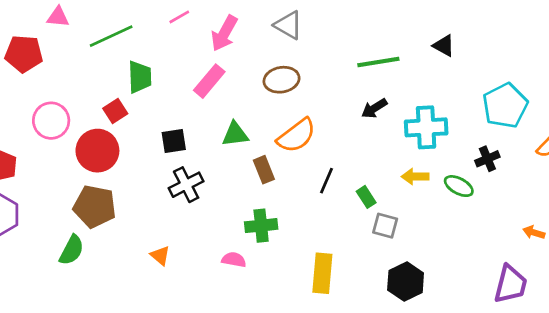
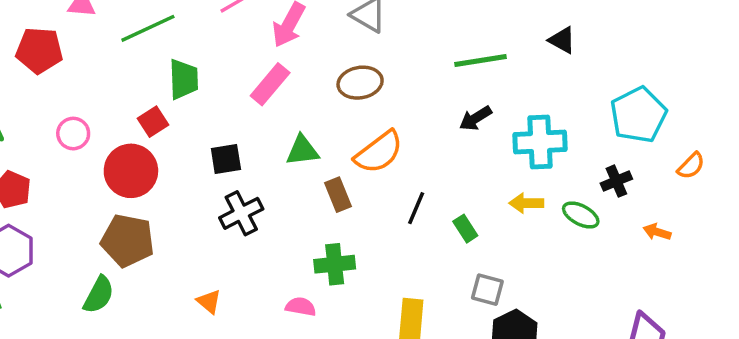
pink circle: (51, 121) -> (73, 134), size x0.7
gray square: (385, 226) -> (487, 290), moved
orange arrow: (534, 232) -> (657, 232), moved

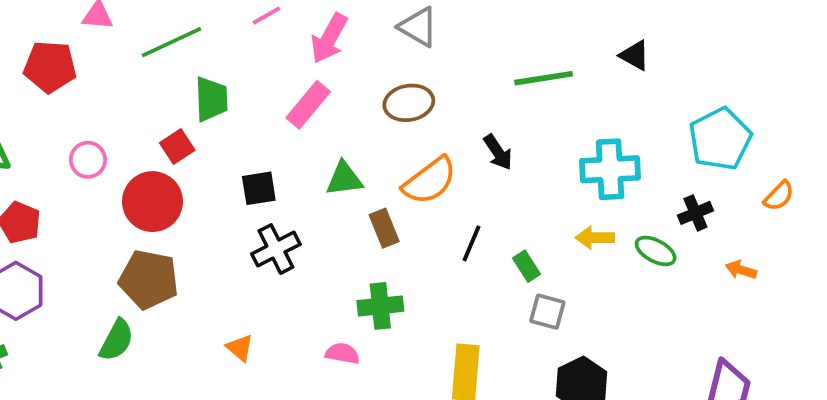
black arrow: (475, 118) -> (498, 152), moved, turned -92
gray square: (487, 290) -> (547, 312), moved

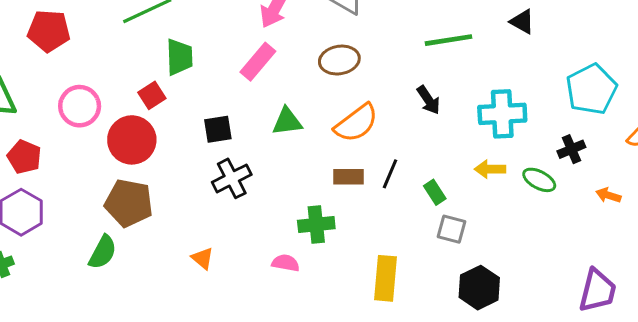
black arrow: (498, 152) -> (429, 100), moved
pink circle: (88, 160) -> (80, 106), size x1.4
brown rectangle: (384, 228) -> (349, 177), moved, turned -68

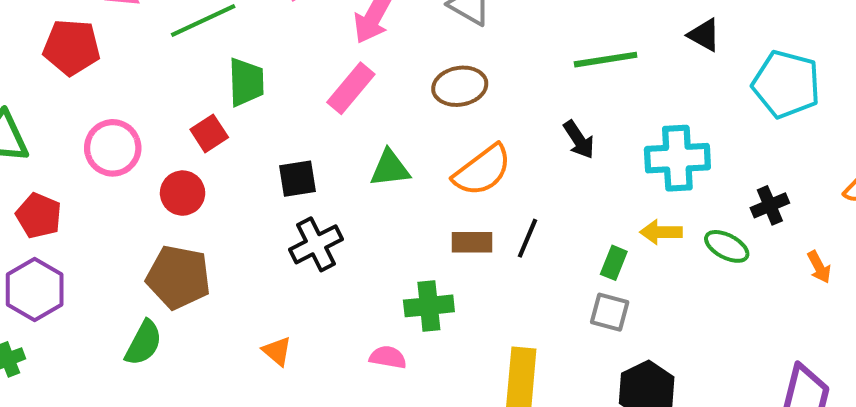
cyan pentagon: (591, 89) -> (786, 84), moved, turned -30
red circle: (132, 140) -> (183, 193), size x0.7
green rectangle: (435, 192) -> (614, 263), moved, turned 55
orange arrow: (608, 195) -> (819, 267), turned -135

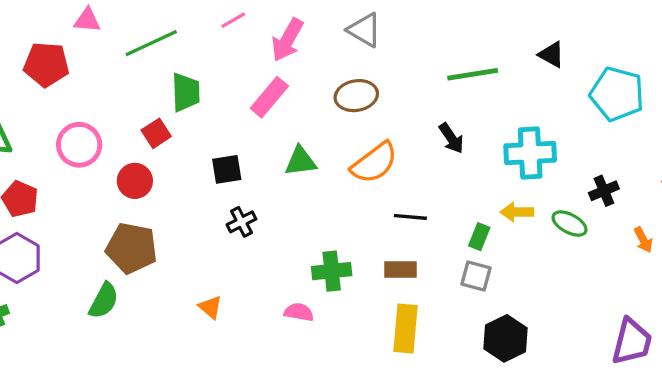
black line: (528, 238) -> (410, 217), turned 72
brown rectangle: (472, 242) -> (401, 269), moved
black cross: (316, 244) -> (241, 222), size x0.7

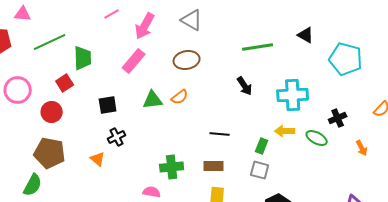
green line: (151, 43) -> (50, 42), moved
orange semicircle: (374, 163) -> (180, 97), moved, size x0.6
orange triangle: (210, 307) -> (98, 159), moved

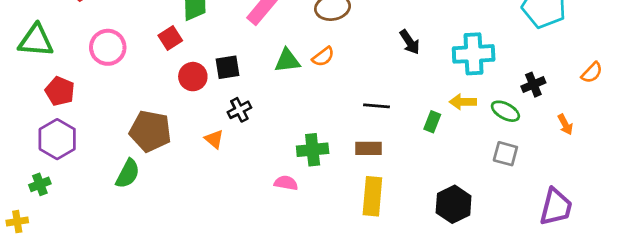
red circle: (52, 112) -> (193, 77), moved
gray square: (260, 170) -> (505, 154), moved

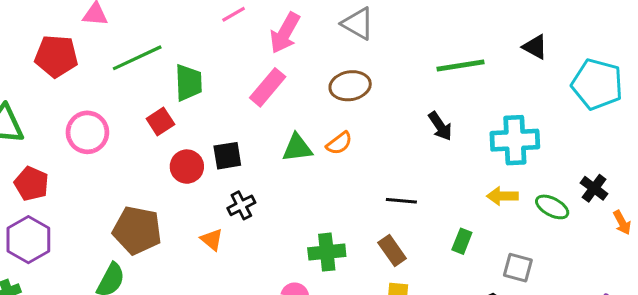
black cross: (533, 85) -> (594, 188), moved, turned -30
green rectangle: (432, 122) -> (462, 241), moved
brown rectangle: (368, 148) -> (392, 250), turned 55
gray square: (505, 154) -> (518, 268), moved

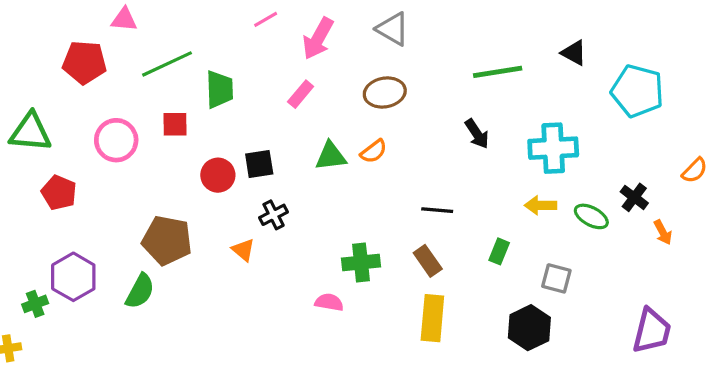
pink rectangle: (268, 87) -> (301, 94), size x0.7
red square: (160, 121) -> (175, 124), moved, turned 32
purple hexagon: (28, 240) -> (73, 277), moved

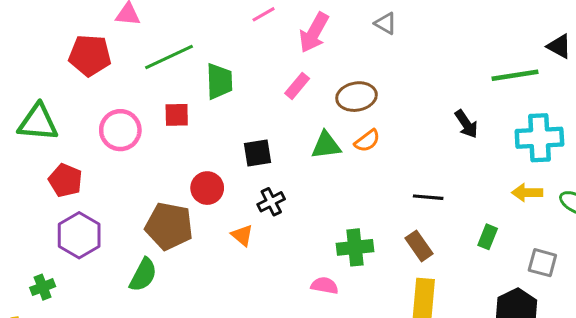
gray triangle: (393, 29) -> (385, 23), size x0.7
green line: (498, 72) -> (515, 75), moved
brown ellipse: (385, 93) -> (357, 97), moved
red circle: (218, 175) -> (207, 188), moved
purple hexagon: (73, 277) -> (79, 235), moved

